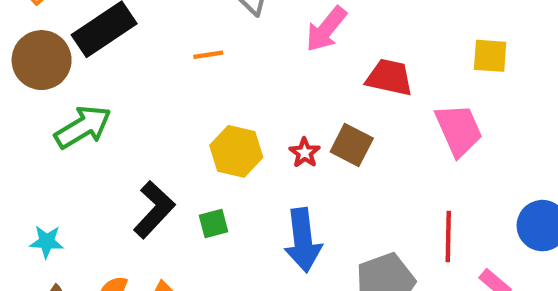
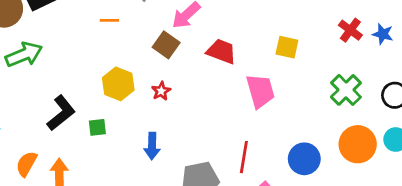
brown square: (352, 145) -> (166, 45), moved
blue arrow: (303, 240) -> (152, 146), size x0.7

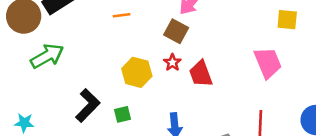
red trapezoid: (221, 51) -> (201, 74), moved, turned -124
red star: (161, 91) -> (172, 62), moved

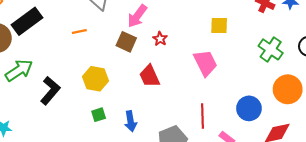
red star: (172, 62) -> (160, 39), moved
black L-shape: (88, 105) -> (50, 91), moved
green square: (122, 114) -> (99, 115), moved

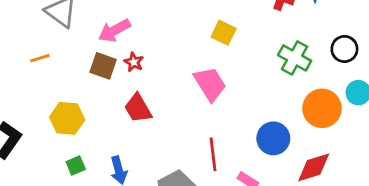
pink arrow: (137, 16) -> (114, 31), turned 30
yellow square: (219, 25) -> (224, 33), turned 30
red star: (160, 39) -> (134, 62), moved

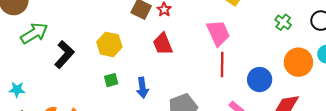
green cross: (295, 58) -> (283, 22), size x0.7
red line: (213, 154) -> (222, 64), moved

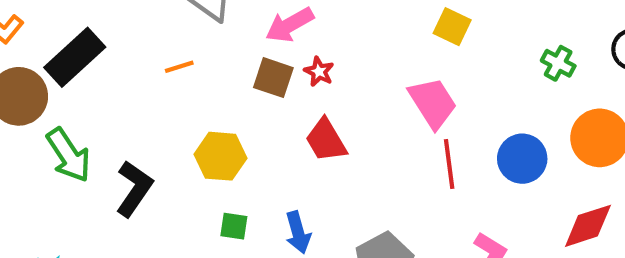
green arrow: (34, 33) -> (69, 155), turned 96
green square: (111, 80) -> (234, 226), turned 32
blue circle: (260, 80) -> (522, 159), moved

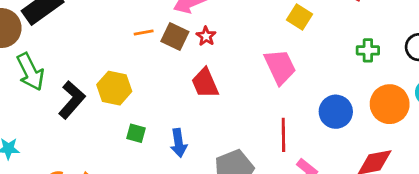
green cross: (558, 63) -> (368, 50), turned -35
orange line: (179, 67) -> (144, 32), moved
yellow hexagon: (220, 156) -> (114, 88), moved
red line: (449, 164) -> (283, 135), moved

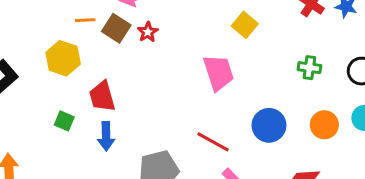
red trapezoid: (205, 83) -> (102, 96), moved
yellow hexagon: (114, 88) -> (63, 58), moved
orange circle: (390, 104) -> (324, 125), size x0.7
red line: (283, 135) -> (213, 142), turned -68

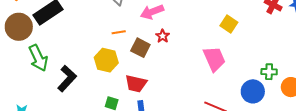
brown square: (116, 28) -> (140, 48), moved
green cross: (309, 68) -> (269, 72), moved
red trapezoid: (102, 96) -> (136, 84), turned -55

